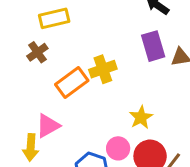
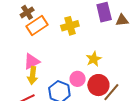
orange rectangle: (72, 83) -> (37, 25), moved
yellow arrow: (31, 147) -> (33, 75), moved

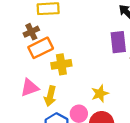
yellow cross: (70, 26) -> (61, 64), moved
yellow arrow: (33, 75) -> (50, 96), moved

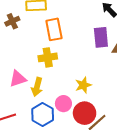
brown cross: (31, 32) -> (12, 21), moved
orange rectangle: (41, 48) -> (54, 29), moved, turned -75

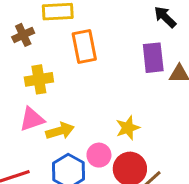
yellow cross: (48, 57) -> (39, 79), moved
yellow arrow: (37, 87) -> (60, 131), turned -120

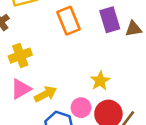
orange rectangle: (84, 47) -> (69, 21), moved

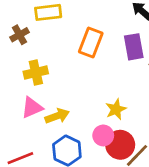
orange rectangle: (69, 21) -> (91, 42), turned 36
pink circle: (81, 108) -> (103, 135), moved

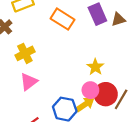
orange rectangle: (91, 42) -> (63, 19), turned -65
yellow arrow: (57, 116) -> (85, 104), moved

